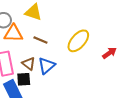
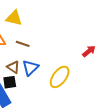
yellow ellipse: (78, 41) -> (60, 77), moved

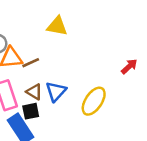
yellow triangle: (14, 18) -> (57, 26), moved
brown line: (23, 44) -> (31, 63), moved, turned -40

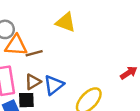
brown triangle: (34, 92) -> (33, 82), turned 49

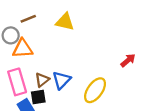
brown line: (34, 53) -> (28, 19), moved

